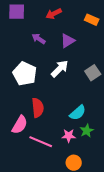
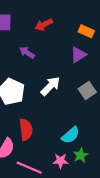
purple triangle: (68, 41) -> (78, 55), moved

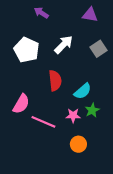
purple triangle: (78, 55) -> (90, 15), turned 42
red semicircle: (26, 130) -> (55, 81), moved

